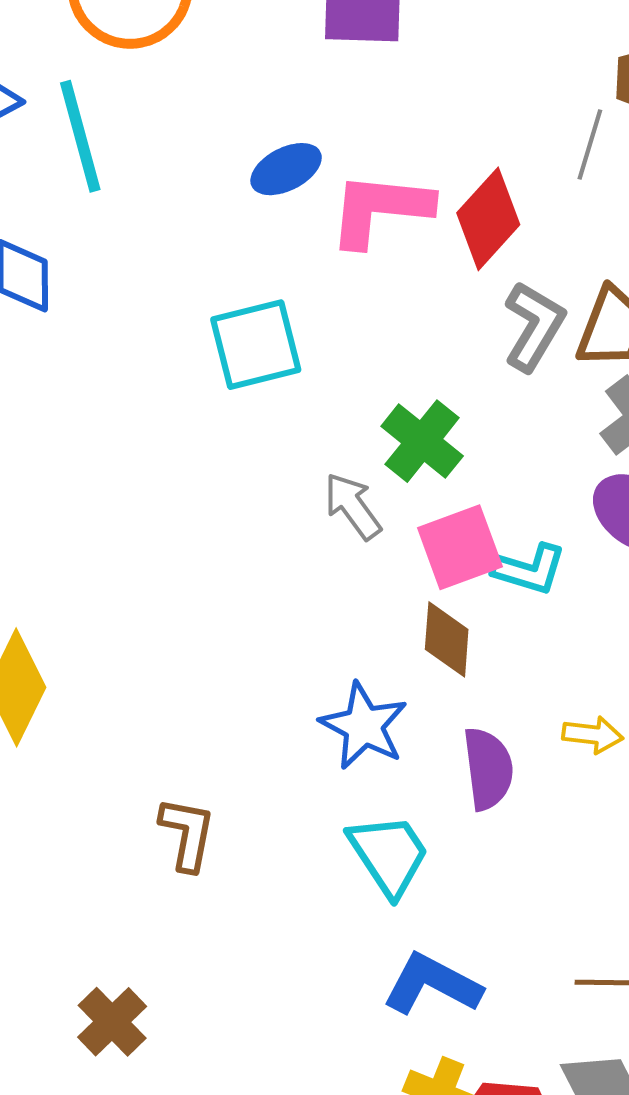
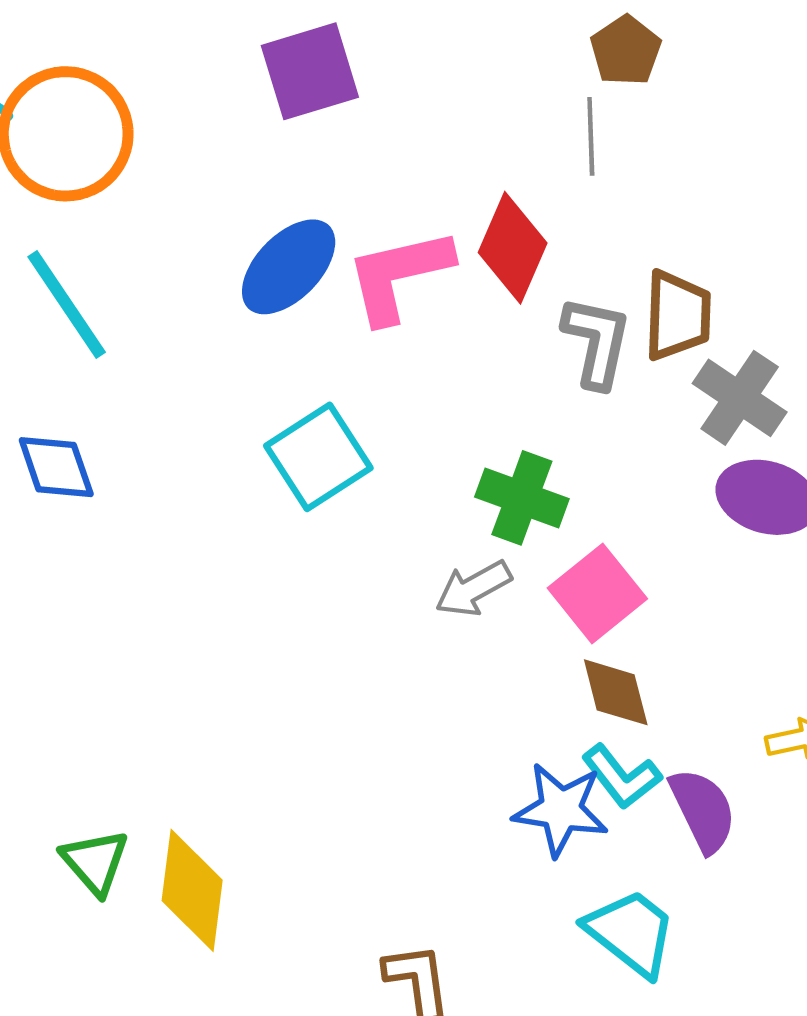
blue ellipse: (286, 169) -> (289, 267), size x1.4
gray arrow: (353, 506) -> (473, 588), turned -64
cyan L-shape: (529, 569) -> (622, 777), moved, turned 54

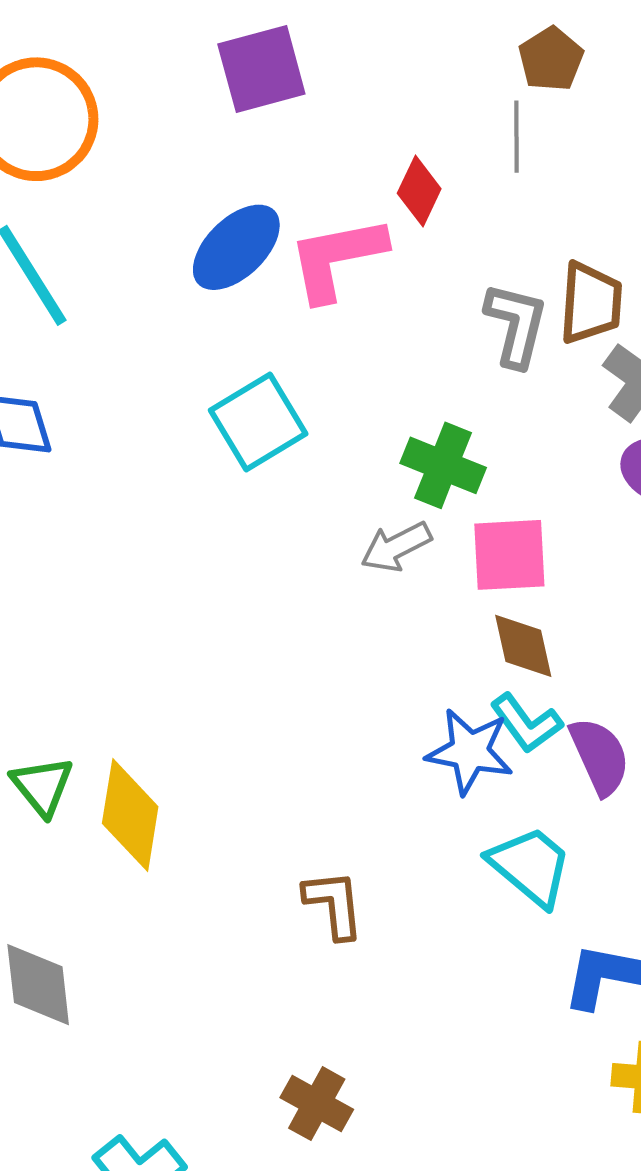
red diamond: (513, 248) -> (419, 191), moved, size x0.7
pink square: (597, 593) -> (509, 555), turned 34

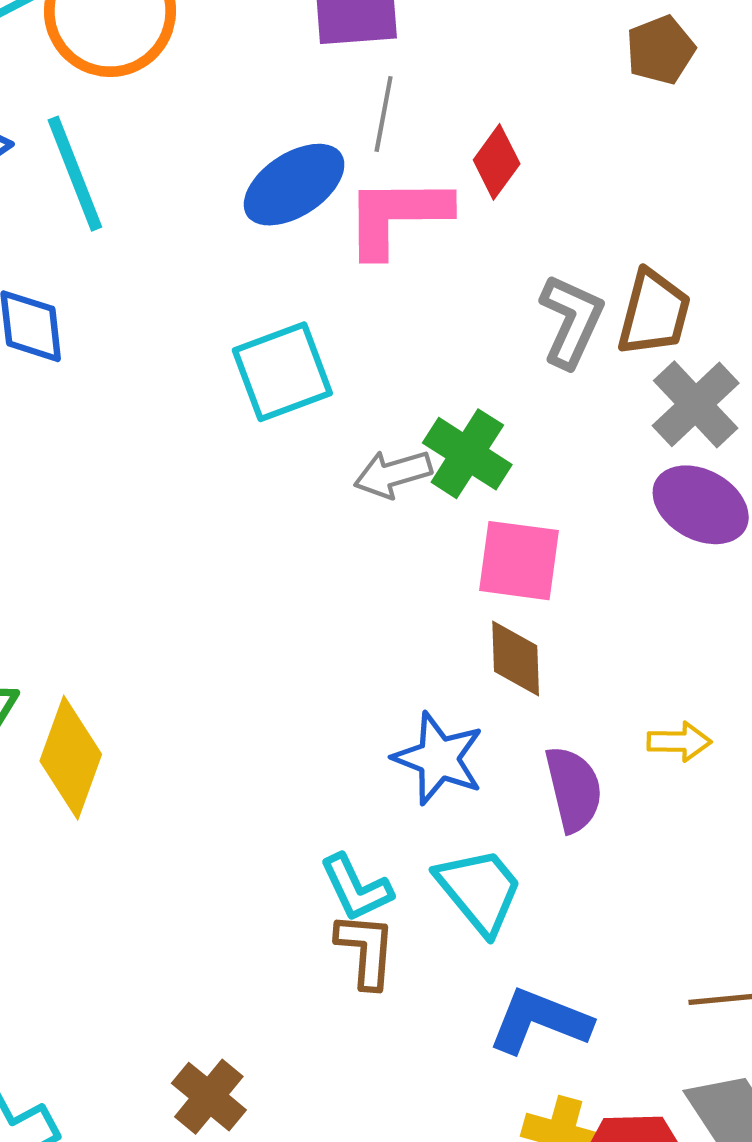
gray line: (517, 137) -> (384, 114), moved
gray arrow: (396, 547) -> (393, 474), moved
cyan L-shape: (526, 723) -> (356, 888), moved
brown L-shape: (334, 904) -> (366, 950), moved

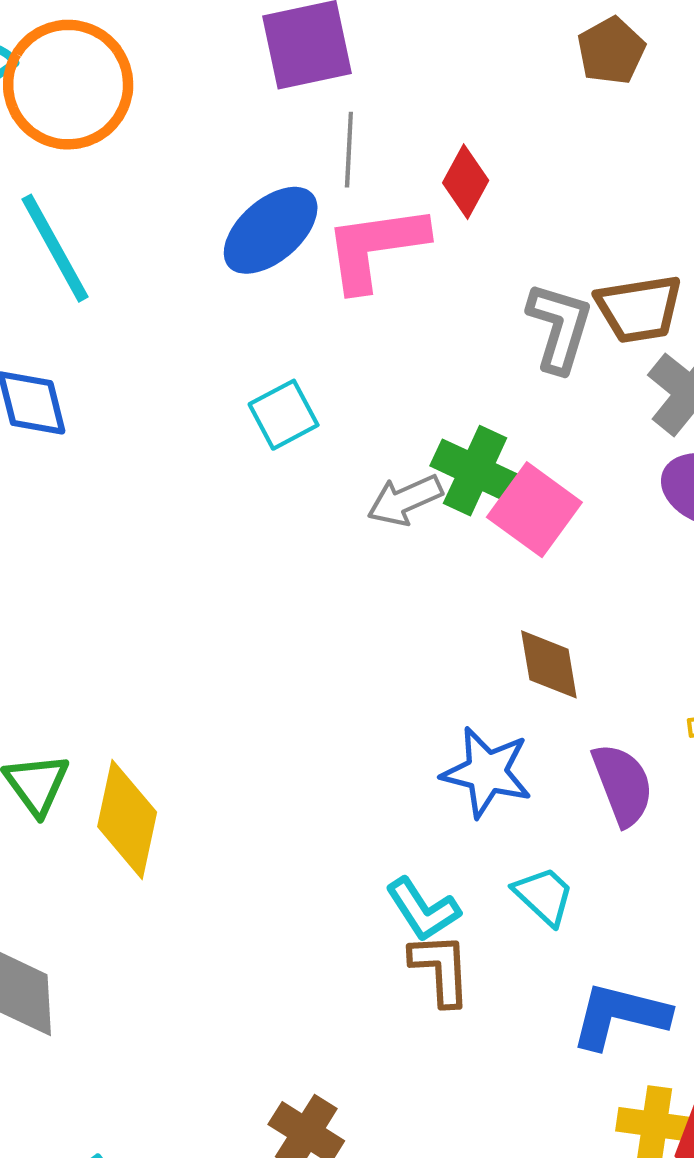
brown trapezoid: (654, 313) -> (639, 309), turned 74
cyan square: (282, 372) -> (284, 415), size x0.7
pink square: (519, 561) -> (534, 510), moved, turned 36
cyan trapezoid: (479, 890) -> (544, 896), size x0.7

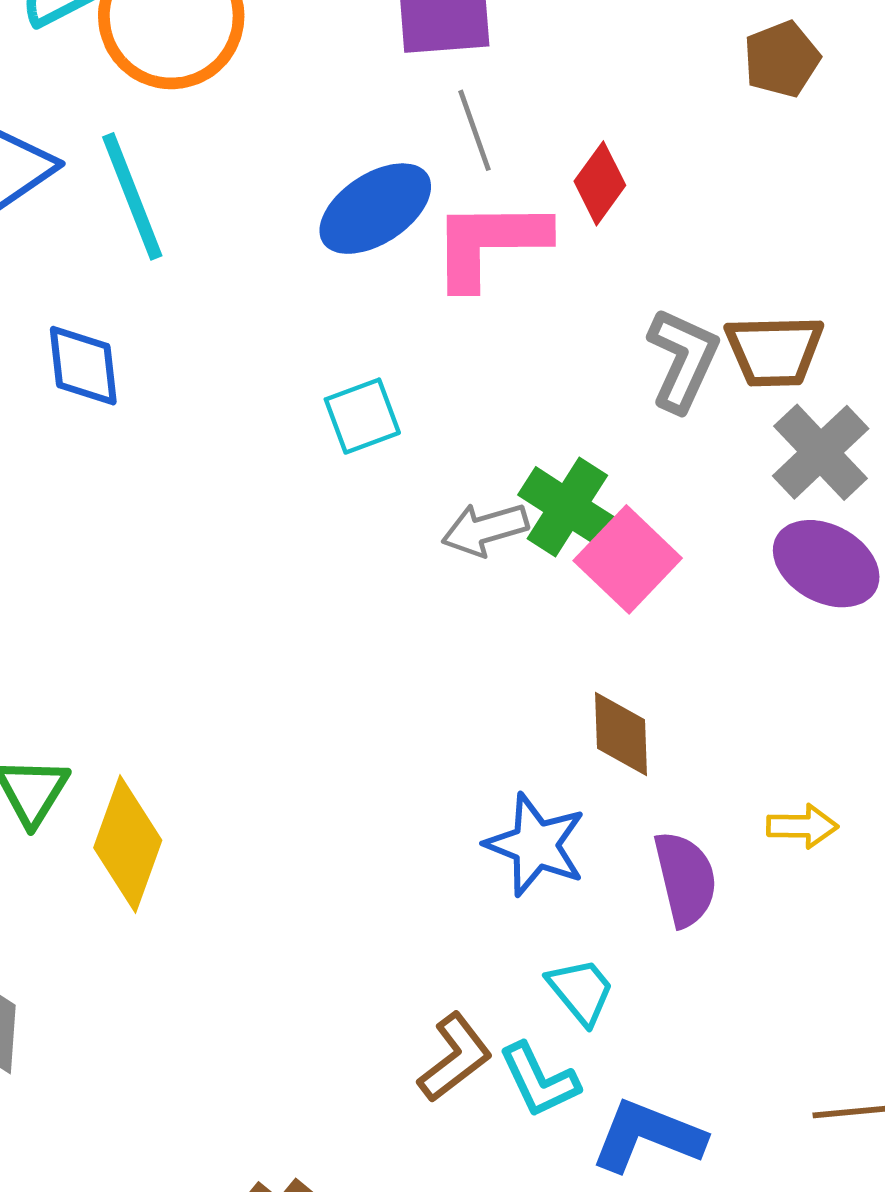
gray line: (349, 150) -> (475, 130), turned -30
cyan L-shape: (423, 910) -> (539, 1080), moved
brown L-shape: (441, 969) -> (455, 1058), turned 48

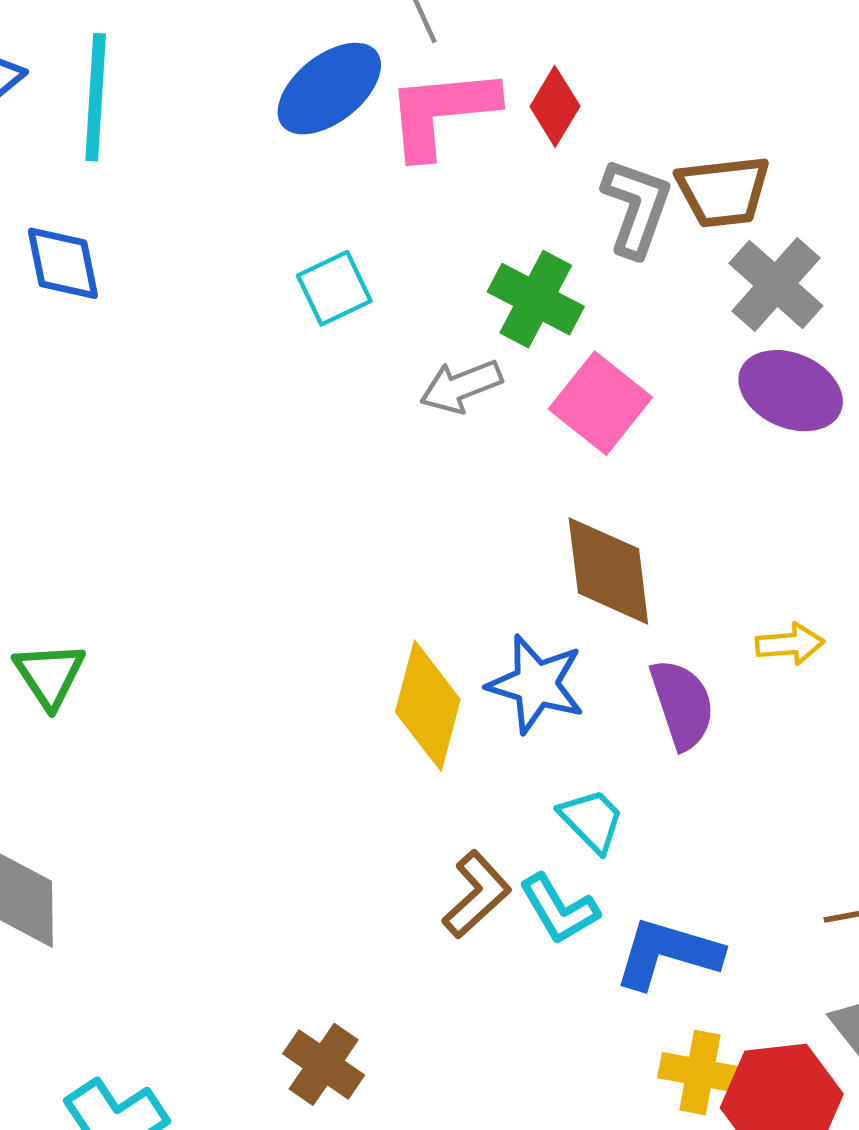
red diamond: (600, 183) -> (555, 106), moved
cyan line: (132, 196) -> (96, 97), turned 30
green cross: (567, 507) -> (536, 299), moved
brown diamond: (621, 734) -> (608, 571), size x1.4
yellow diamond: (128, 844) -> (428, 706), moved

